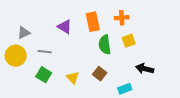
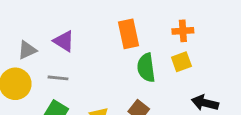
orange cross: (122, 18) -> (183, 31), moved
purple triangle: (65, 27) -> (64, 41), moved

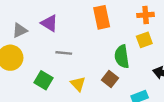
green semicircle: (146, 68) -> (122, 57), moved
gray line: (58, 78) -> (64, 53), moved

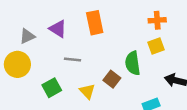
orange rectangle: (102, 17) -> (95, 23), moved
brown square: (110, 79) -> (112, 79), moved
green square: (43, 80) -> (52, 88), turned 30

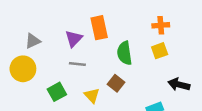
purple triangle: (58, 29) -> (74, 39), moved, turned 42
green semicircle: (133, 63) -> (124, 53), moved

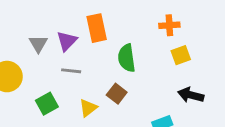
gray triangle: (33, 41) -> (38, 44), moved, turned -35
yellow square: (160, 51) -> (181, 55), moved
yellow triangle: (92, 95) -> (88, 108), turned 35

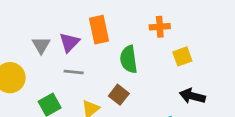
orange cross: (169, 25) -> (160, 27), moved

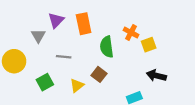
orange cross: (160, 27) -> (131, 32), moved, turned 32
purple triangle: (69, 42) -> (56, 20), moved

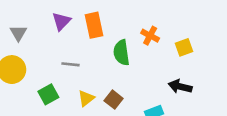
gray triangle: (38, 36) -> (18, 33), moved
yellow square: (149, 45) -> (184, 47), moved
brown square: (99, 74) -> (114, 100), moved

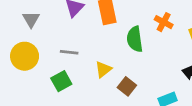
gray line: (71, 64) -> (69, 52), moved
yellow triangle: (86, 98) -> (103, 69), moved

